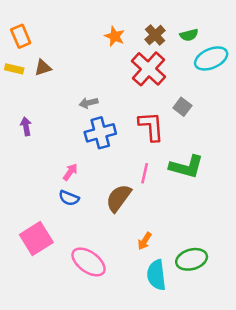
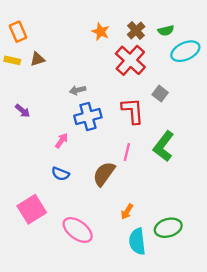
purple arrow: (26, 126) -> (23, 111), turned 140
green L-shape: (186, 167) -> (164, 146), turned 112
pink arrow: (70, 172) -> (62, 141), moved

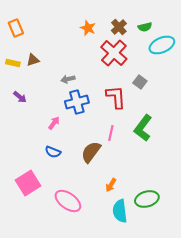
brown triangle: (37, 59) -> (33, 60), moved
yellow rectangle: (12, 60) -> (13, 63), moved

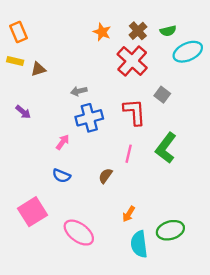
yellow rectangle: (13, 63) -> (15, 61), moved
brown semicircle: (91, 152) -> (105, 176), size x0.6

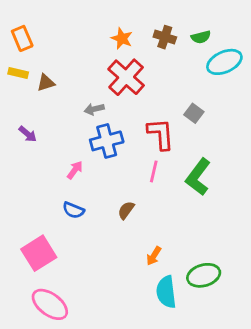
brown cross: (138, 31) -> (165, 37), turned -30
red cross: (132, 61) -> (126, 77), moved
pink line: (129, 154) -> (154, 171), moved
pink ellipse: (79, 233) -> (50, 304), moved

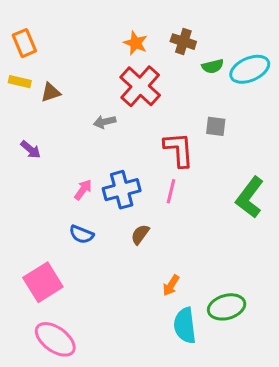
green semicircle: (201, 37) -> (213, 66), moved
gray square: (194, 113) -> (216, 126), turned -30
blue cross: (107, 141) -> (122, 190), moved
green L-shape: (198, 177) -> (250, 197), moved

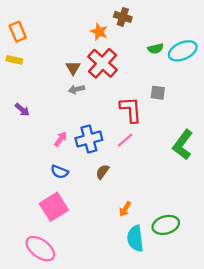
brown cross: (183, 42) -> (123, 17), moved
brown triangle: (51, 92) -> (73, 68), moved, turned -42
pink line: (171, 191) -> (125, 140), turned 36
pink square: (43, 282) -> (54, 207), moved

